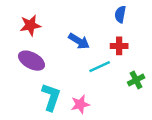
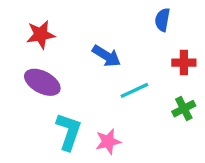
red cross: (119, 46) -> (184, 63), moved

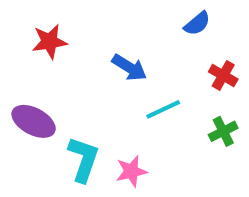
blue semicircle: (162, 20) -> (197, 24), turned -140
red cross: (184, 63) -> (223, 75), turned 30
purple ellipse: (42, 82) -> (34, 121), moved

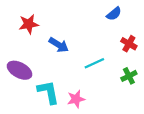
blue arrow: (129, 67) -> (59, 45), moved
cyan L-shape: (83, 159) -> (48, 92), turned -30

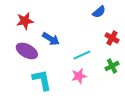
purple ellipse: (20, 70) -> (27, 51), moved
pink star: (76, 99) -> (79, 76), moved

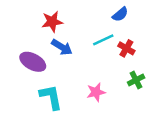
red star: (25, 21) -> (52, 22), moved
red cross: (112, 38) -> (126, 48), moved
cyan line: (82, 55) -> (103, 40), moved

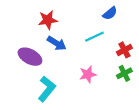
red cross: (126, 48) -> (124, 50), moved, turned 32
pink star: (96, 92) -> (88, 74), moved
cyan L-shape: (51, 97) -> (47, 89), turned 50

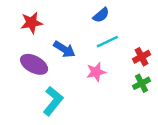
blue semicircle: (110, 13) -> (101, 15), moved
red star: (48, 20) -> (32, 23), moved
pink star: (88, 74) -> (96, 72), moved

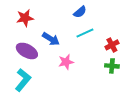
pink star: (96, 72) -> (66, 62), moved
green cross: (141, 83) -> (112, 66), turned 32
cyan L-shape: (53, 101) -> (23, 80), moved

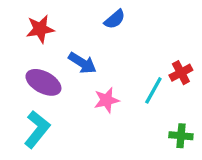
blue semicircle: (80, 12) -> (115, 19), moved
cyan line: (85, 33) -> (153, 90), moved, turned -36
green cross: (112, 66) -> (181, 136), moved

